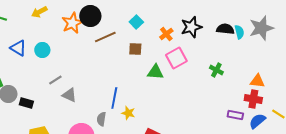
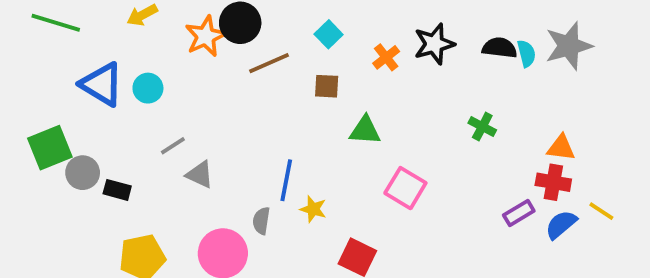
blue triangle: (18, 48) -> (102, 84), size x1.4
pink square: (176, 58) -> (405, 188), moved, turned -30
purple rectangle: (235, 115) -> (519, 213), turned -42

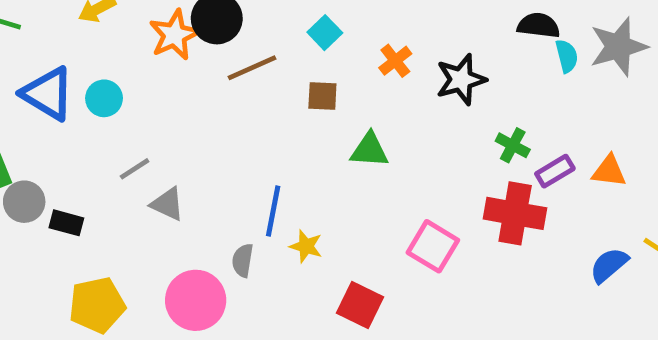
black star: (434, 44) -> (461, 80), moved
black semicircle: (500, 48) -> (539, 26), moved
red cross: (553, 182) -> (515, 213), moved, size x1.4
pink square: (405, 188) -> (433, 246), moved
purple rectangle: (519, 213) -> (555, 171), moved

